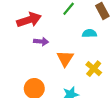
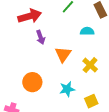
purple arrow: (41, 41) -> (40, 37), turned 64

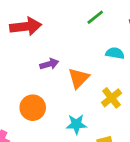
red arrow: (30, 16) -> (26, 26), moved
purple arrow: (40, 37) -> (49, 64), moved, turned -96

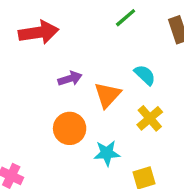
cyan semicircle: (115, 53) -> (145, 75), moved, turned 36
orange circle: (33, 108) -> (70, 128), moved

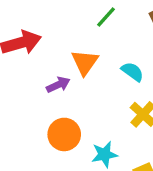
orange triangle: (107, 95) -> (85, 62), moved

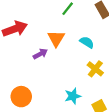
orange circle: (64, 134) -> (21, 97), moved

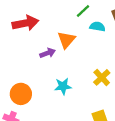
cyan semicircle: (87, 42) -> (97, 27), moved, turned -32
cyan star: (73, 96) -> (63, 86), moved

